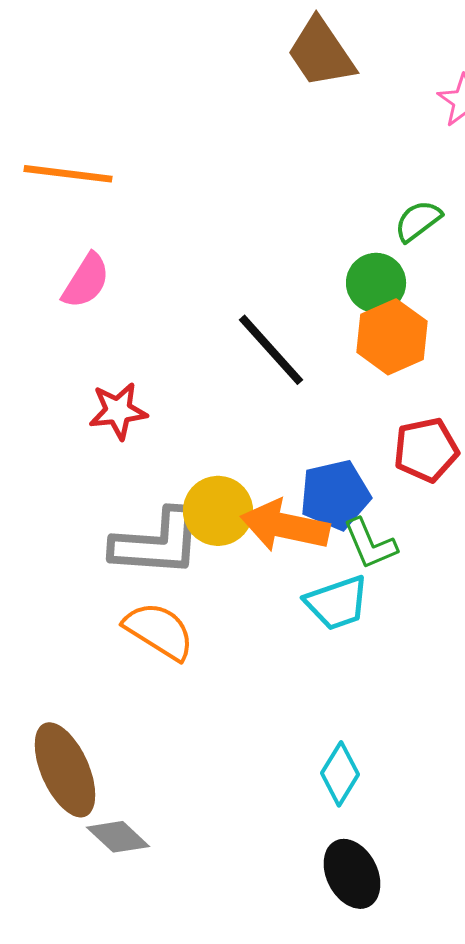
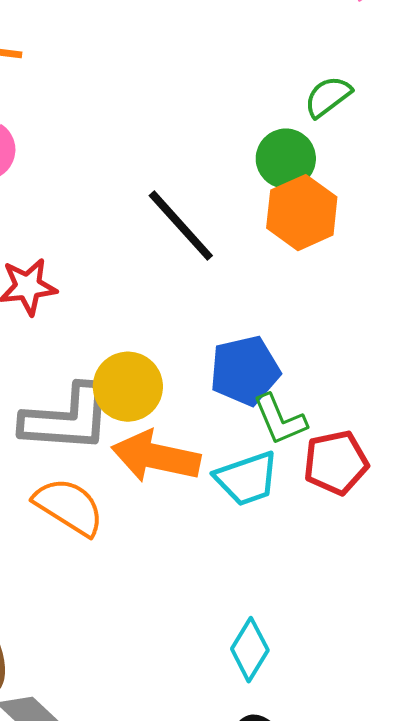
red pentagon: (426, 450) -> (336, 463), moved
orange arrow: (285, 526) -> (156, 457), moved

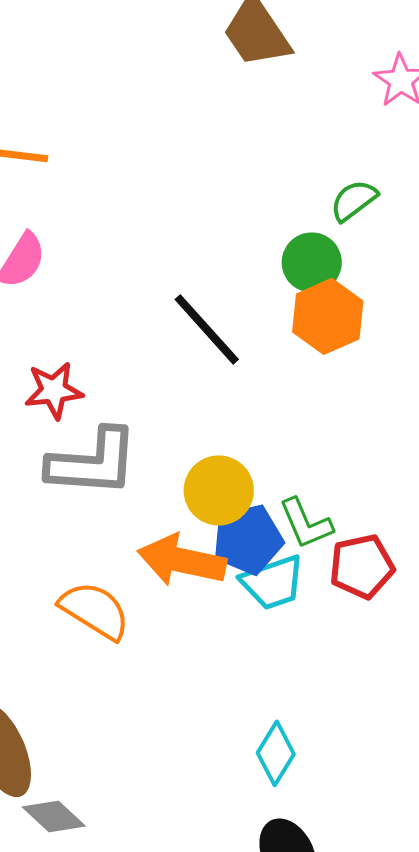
blue pentagon: (245, 371) -> (248, 539), moved
yellow circle: (128, 387) -> (219, 490), moved
gray L-shape: (67, 419) -> (93, 462), moved

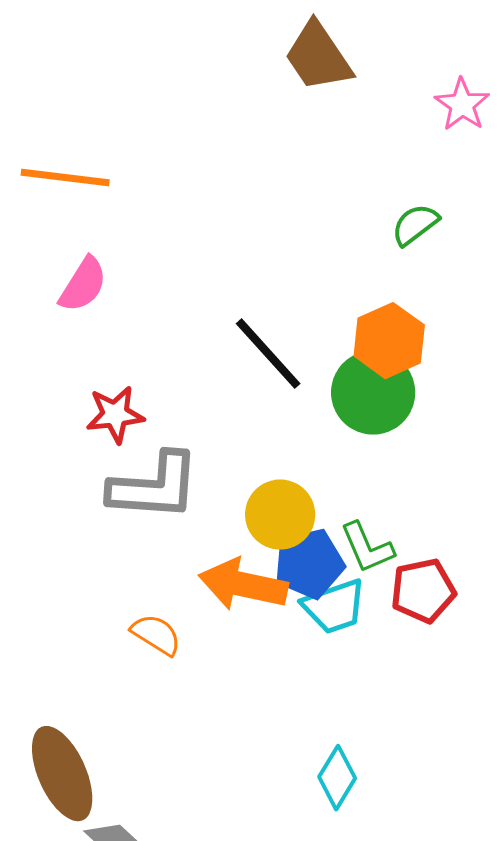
green circle: (312, 262) -> (373, 393), moved, size x1.4
orange semicircle: (95, 610) -> (156, 635), size x0.7

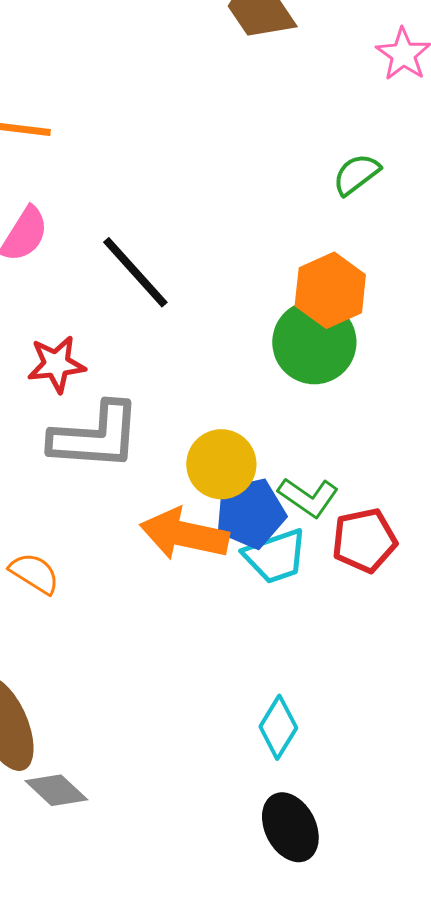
black line: (268, 354) -> (135, 272), moved
green L-shape: (367, 548) -> (308, 497), turned -32
orange semicircle: (156, 635) -> (34, 573), moved

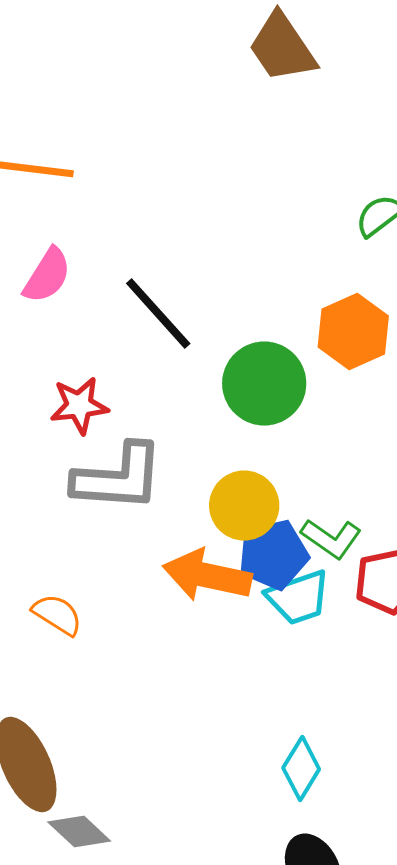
green circle: (314, 342) -> (264, 384), moved

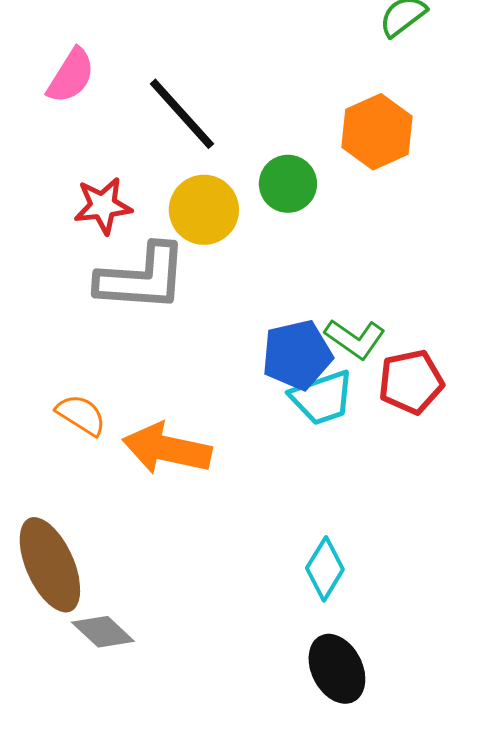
green circle: (264, 384) -> (288, 184), size x0.7
yellow circle: (244, 506) -> (204, 210), moved
orange arrow: (207, 576) -> (167, 449), moved

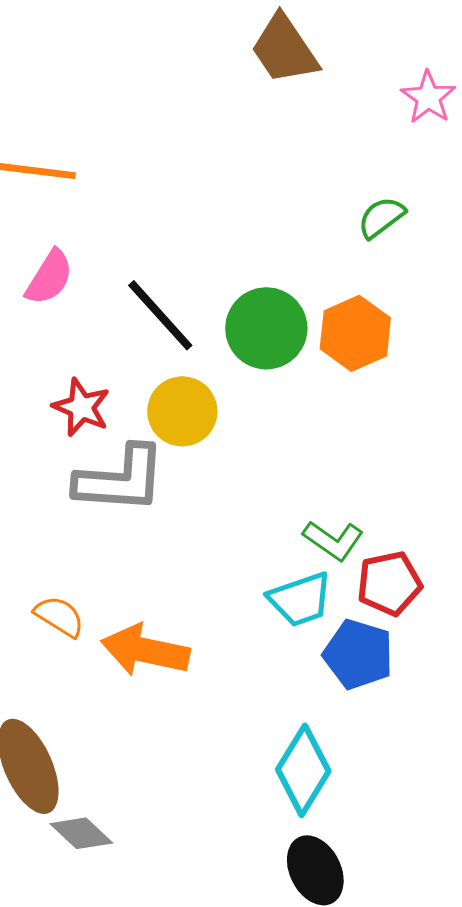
green circle: (288, 184) -> (266, 328), moved, size x1.4
red star: (103, 206) -> (81, 407), turned 30
blue pentagon: (297, 355) -> (358, 654), moved, turned 30
cyan diamond: (325, 569) -> (303, 770), size x1.4

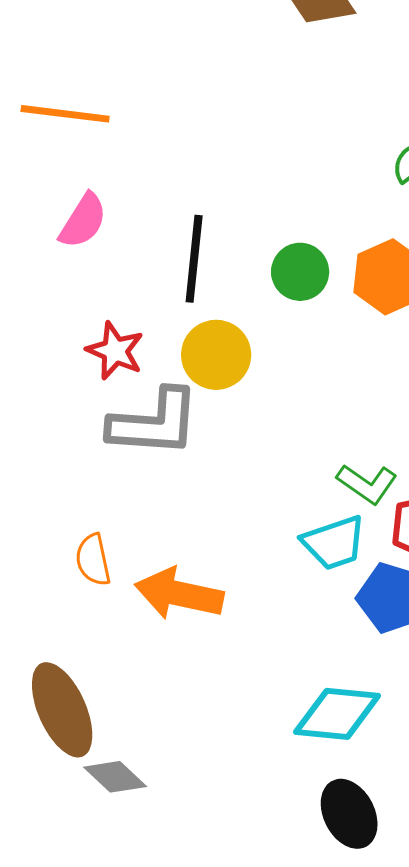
black line: (160, 315) -> (194, 259), turned 48
green circle: (266, 328) -> (300, 272), size x0.7
orange semicircle: (59, 616) -> (93, 560), turned -134
cyan diamond: (303, 770) -> (337, 714), turned 64

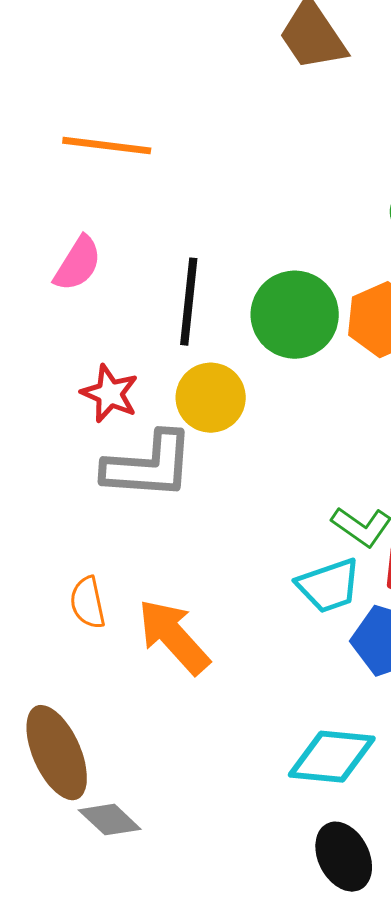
orange line: (65, 114) -> (107, 146), moved
green circle: (300, 272) -> (295, 315), size x1.5
orange arrow: (179, 594) -> (174, 637), turned 36

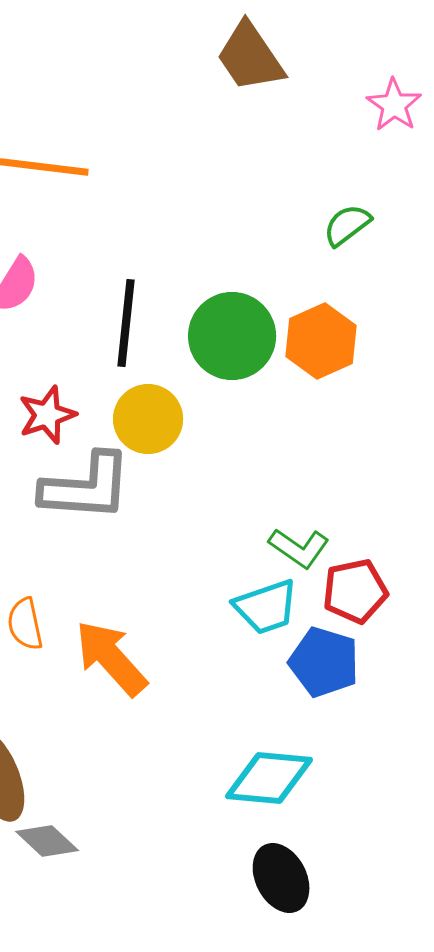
red star: (110, 394) -> (47, 415), turned 30

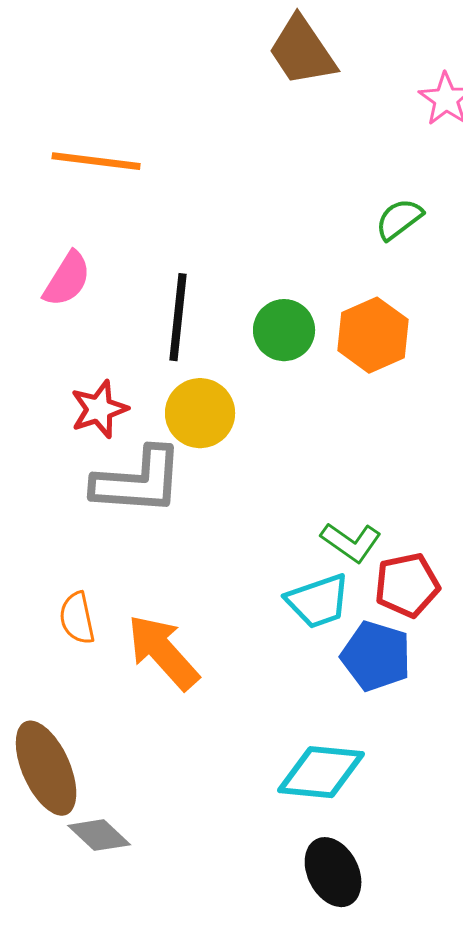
green circle: (232, 336) -> (284, 330), size x0.7

